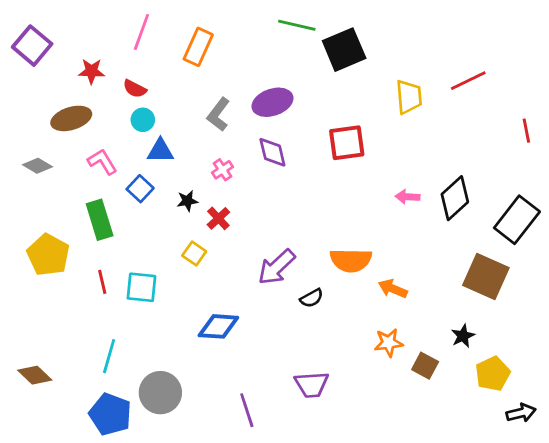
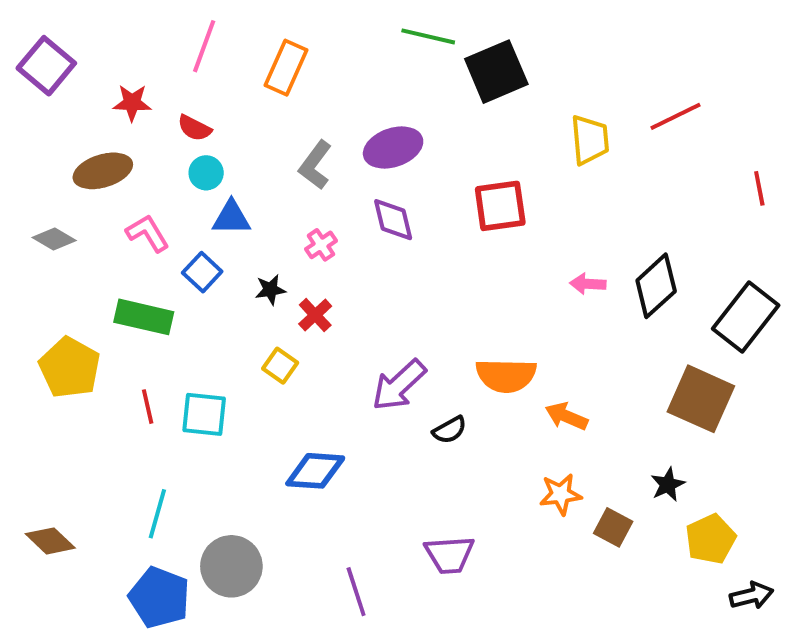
green rectangle: (100, 220) -> (144, 317), turned -60

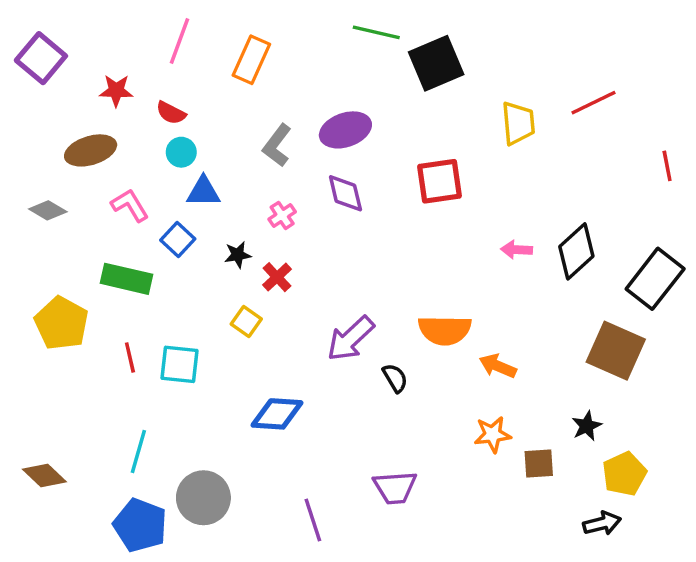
black semicircle: (450, 430) -> (395, 378), turned -92
brown square: (613, 527) -> (539, 464), turned -32
black arrow: (751, 596) -> (602, 523), moved

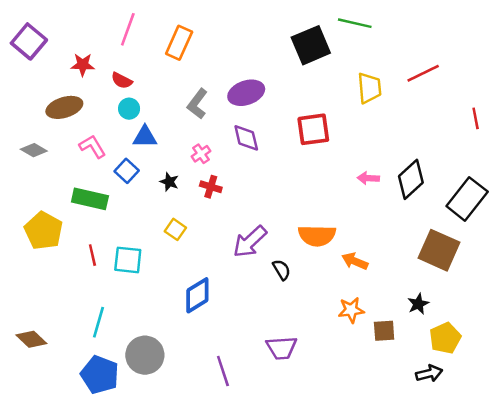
green line: (376, 32) -> (355, 23), moved
black star: (238, 255) -> (169, 182), turned 30
red cross: (277, 277) -> (211, 187), moved, turned -30
blue diamond: (277, 414) -> (197, 295), turned -36

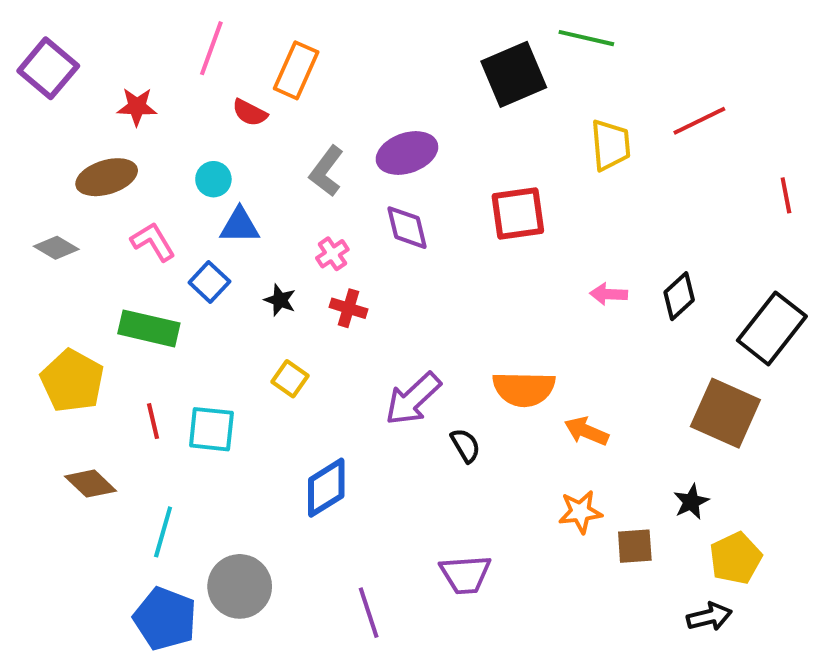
red semicircle: (122, 81) -> (250, 113), moved
black diamond: (411, 179) -> (679, 296), size x0.7
brown diamond: (31, 339) -> (90, 484), moved

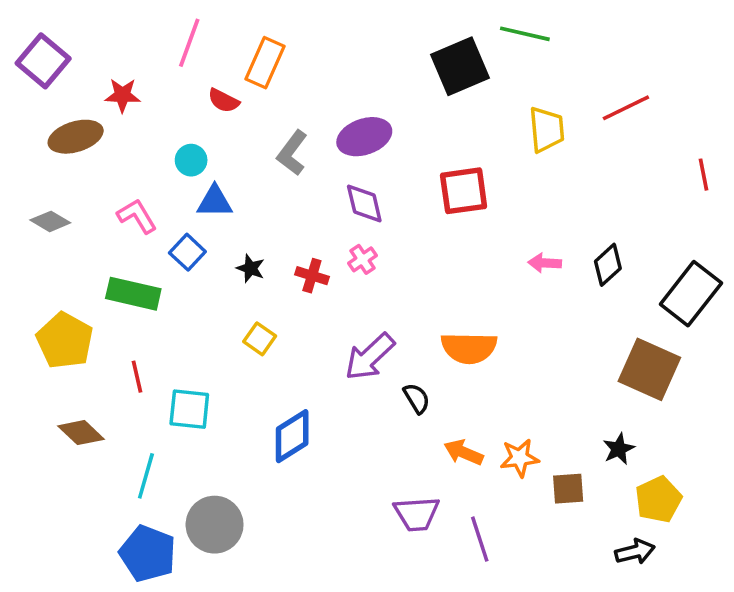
brown ellipse: (107, 177) -> (76, 137), moved
pink cross: (332, 254) -> (362, 259), moved
cyan square: (211, 429) -> (189, 409), moved
orange arrow: (586, 431) -> (464, 452), moved
purple line: (369, 613) -> (480, 539), moved

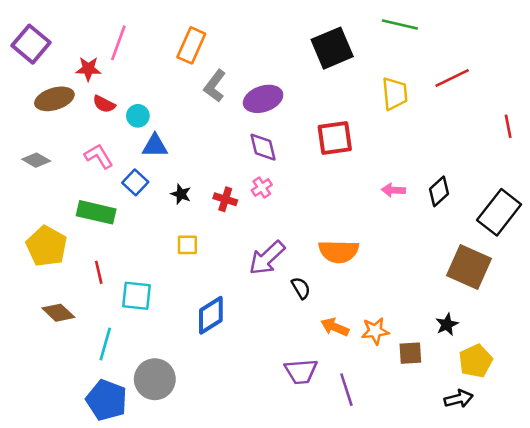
green line: (525, 34) -> (400, 25), moved
pink line: (189, 43) -> (118, 43), moved
red semicircle: (224, 101) -> (104, 104), moved
gray L-shape: (292, 153) -> (215, 86), moved
yellow square: (260, 339) -> (187, 245), turned -35

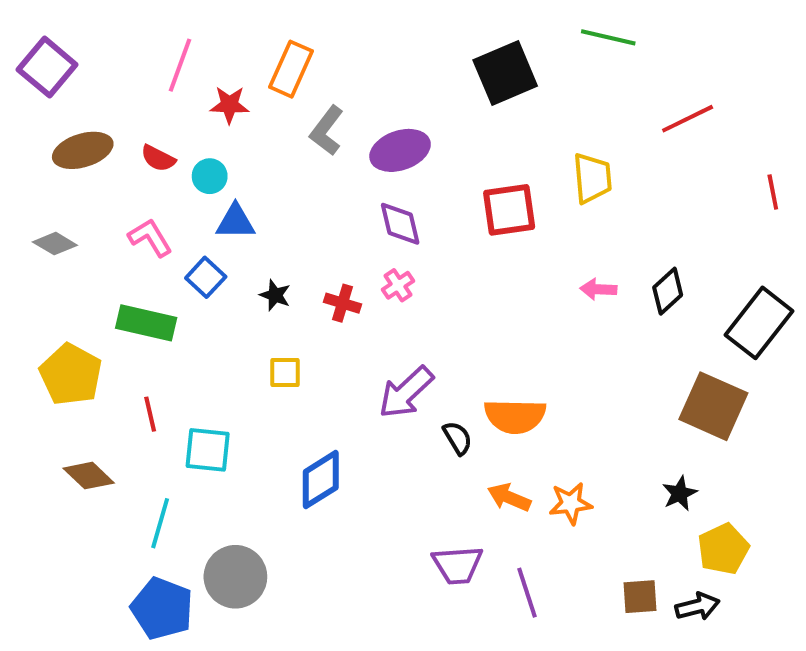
red star: (88, 69) -> (229, 105), moved
yellow trapezoid: (395, 94) -> (592, 178), moved
orange semicircle: (339, 251) -> (515, 416), moved
brown square: (410, 353) -> (640, 597), moved

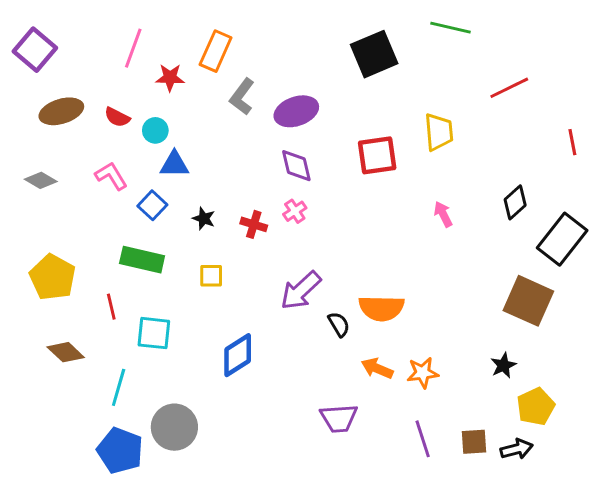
pink arrow: (598, 289) -> (443, 214), turned 60
black diamond: (668, 291) -> (515, 202), moved
green rectangle: (146, 323) -> (142, 260), moved
purple line: (527, 593) -> (423, 439), moved

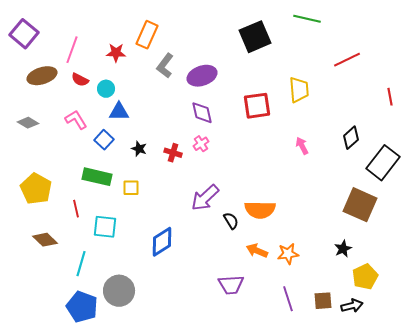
pink line: (133, 48) -> (72, 50), moved
yellow square: (211, 276) -> (131, 188), moved

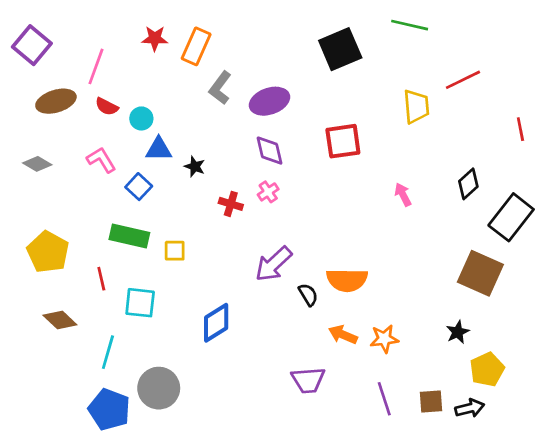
red star: (116, 53) -> (155, 38), moved
yellow trapezoid: (299, 90) -> (416, 106), moved
black star: (139, 149) -> (195, 167), moved

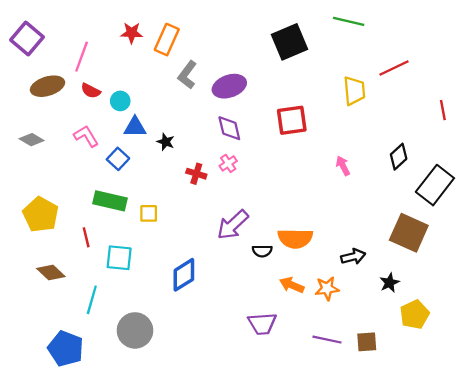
black semicircle: (308, 295) -> (262, 251), turned 120
purple line: (384, 399) -> (327, 340), turned -60
black arrow: (470, 408) -> (353, 257), moved
blue pentagon: (109, 409) -> (66, 349), moved

